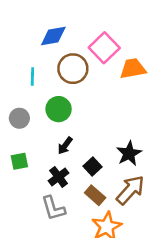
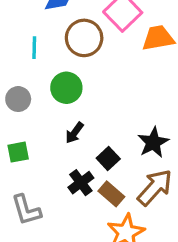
black cross: (59, 177) -> (81, 183), moved
gray L-shape: (53, 208) -> (26, 210), moved

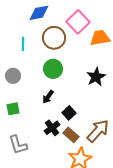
green circle: (66, 88) -> (53, 69), moved
black star: (153, 142) -> (96, 77), moved

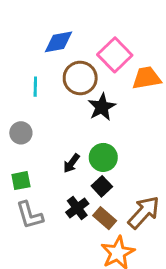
green circle: (53, 69) -> (103, 157), moved
black star: (96, 77) -> (102, 107), moved
gray L-shape: (18, 145) -> (30, 215), moved

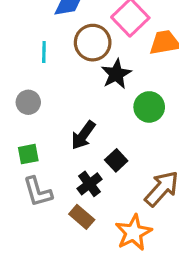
green circle: (103, 157) -> (149, 107), moved
black arrow: (71, 163) -> (83, 135), size x1.4
brown rectangle: (105, 218) -> (82, 217), moved

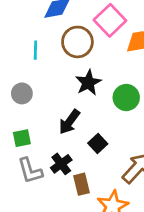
black star: (116, 74) -> (88, 83), moved
black cross: (90, 184) -> (61, 164), moved
brown rectangle: (82, 217) -> (82, 184), moved, turned 35

